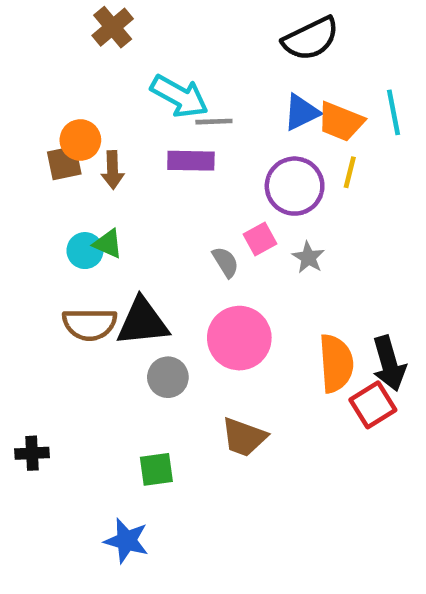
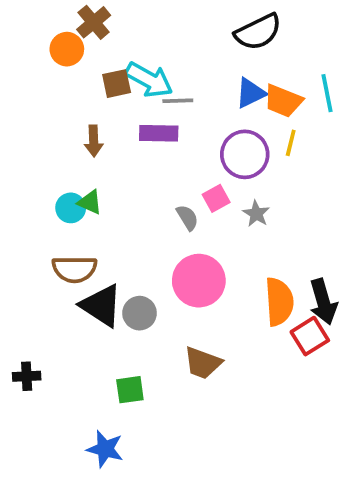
orange circle: (80, 140) -> (67, 49), moved
brown square: (64, 163) -> (117, 84), moved
black triangle: (143, 322) -> (101, 305), moved, turned 39

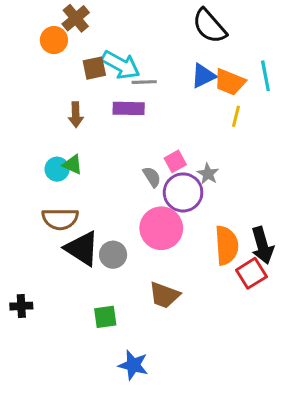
black semicircle: (258, 32) -> (209, 26), turned 75
purple circle: (245, 154) -> (183, 192), moved
blue star: (105, 449) -> (133, 365), moved

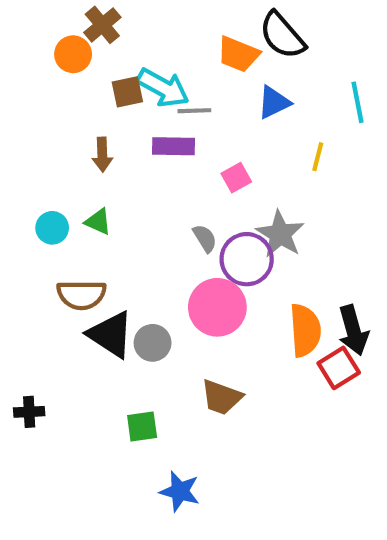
orange trapezoid: (230, 82) -> (238, 54), moved
pink square: (175, 161) -> (236, 178), moved
cyan circle: (57, 169) -> (52, 228), moved
gray star: (208, 174) -> (280, 234), size x1.6

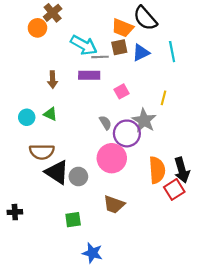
brown square: (127, 92) -> (119, 47), moved
cyan line: (357, 102) -> (172, 52), moved
yellow line: (318, 157) -> (163, 98), moved

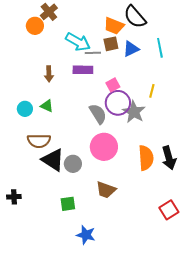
gray semicircle: (105, 123) -> (98, 114), size x1.5
purple circle: (127, 133) -> (118, 103), moved
red square: (174, 189) -> (169, 210), moved

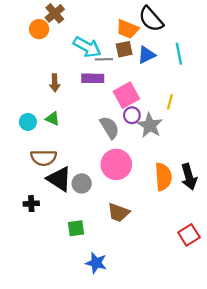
pink square: (113, 85) -> (126, 95), size x1.6
purple circle: (118, 103) -> (132, 115), size x0.6
black cross: (14, 197) -> (31, 204), moved

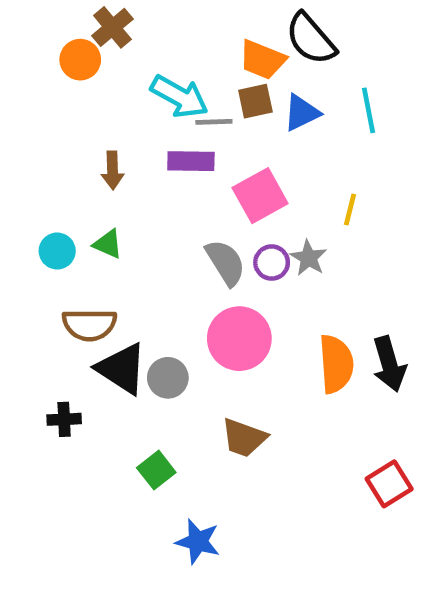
purple circle: (132, 115) -> (272, 263), moved
gray star: (150, 125) -> (308, 258), size x0.7
green square: (76, 228) -> (156, 470), turned -30

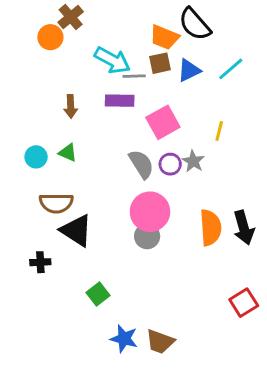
cyan line: (368, 110) -> (231, 69), turned 60
gray circle: (168, 378) -> (147, 236), moved
brown trapezoid: (244, 438) -> (160, 342), moved

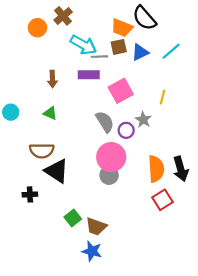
brown cross: (71, 17) -> (63, 16), moved
cyan circle: (36, 157) -> (11, 112), moved
purple circle: (170, 164) -> (126, 130), moved
red square: (244, 303) -> (163, 200), moved
brown trapezoid: (160, 342) -> (96, 227), moved

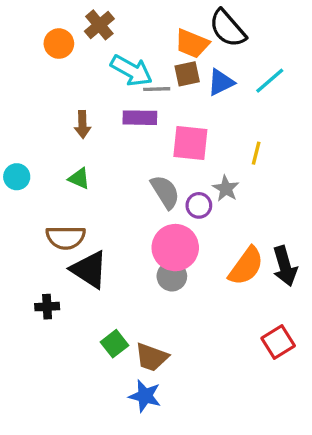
pink square: (121, 91) -> (190, 143), turned 35
orange semicircle: (156, 169) -> (246, 266), turned 40
red square: (163, 200) -> (278, 342), moved

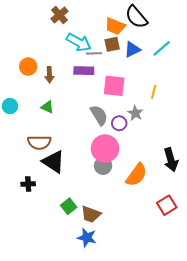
orange circle: (59, 44) -> (28, 67), moved
orange semicircle: (246, 266) -> (136, 175), moved

